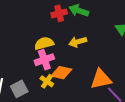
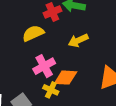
yellow semicircle: (44, 43) -> (33, 33), moved

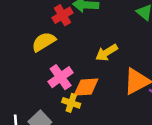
yellow arrow: (78, 40) -> (107, 53), moved

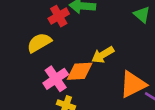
orange diamond: (86, 87) -> (80, 71), moved

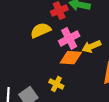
pink cross: (56, 79) -> (69, 38), moved

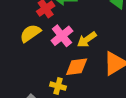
orange diamond: (71, 58) -> (77, 67), moved

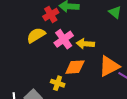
yellow arrow: (87, 40) -> (85, 44), turned 36

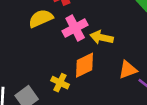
orange triangle: (109, 66) -> (128, 70), size x0.7
orange diamond: (75, 67) -> (85, 65), turned -30

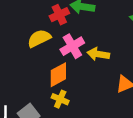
orange diamond: (85, 65) -> (58, 75), moved

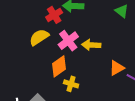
yellow cross: (60, 99) -> (71, 84), moved

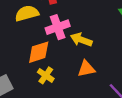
orange triangle: (117, 68) -> (86, 69), moved

